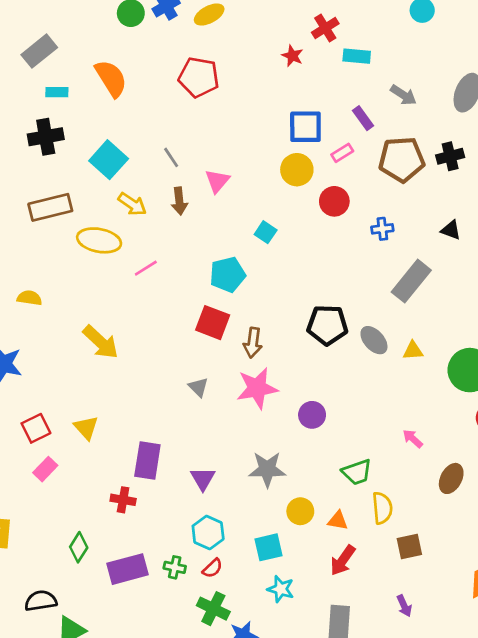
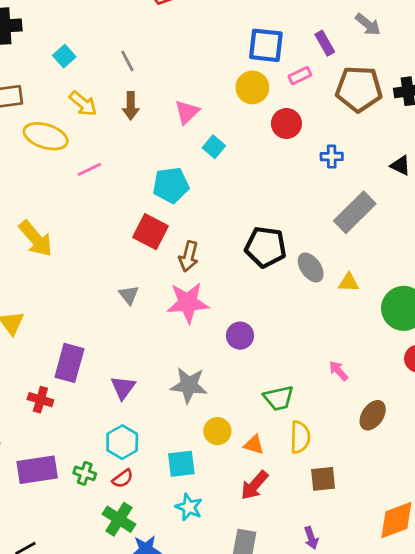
cyan square: (109, 160) -> (64, 56), size x0.6
pink triangle: (217, 181) -> (187, 112), moved

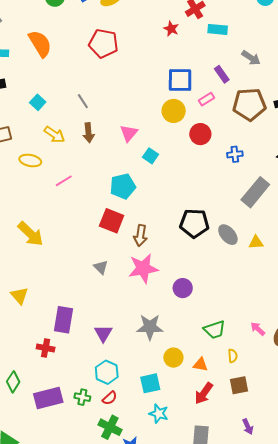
yellow ellipse: (46, 136) -> (30, 160), size x0.7
pink arrow: (339, 371) -> (258, 329), moved
yellow semicircle: (300, 437) -> (233, 356), size x0.6
brown square: (323, 479) -> (239, 385), moved

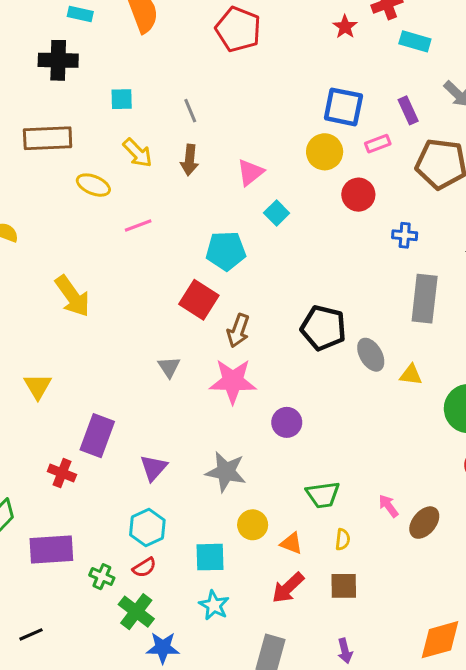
cyan square: (38, 102) -> (122, 99), turned 35
gray rectangle: (255, 192) -> (425, 299), turned -44
green cross: (82, 397) -> (102, 577), moved

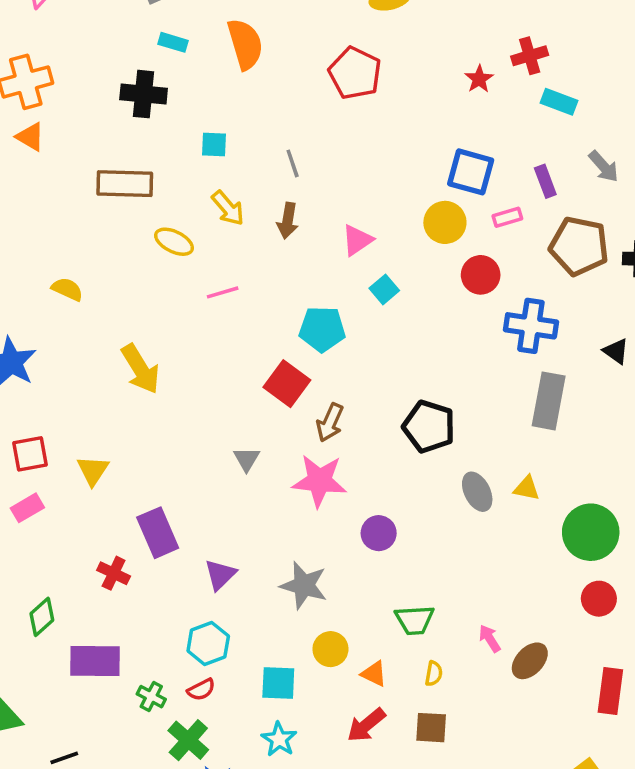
blue cross: (405, 235) -> (531, 326), size x1.8
gray ellipse: (371, 355) -> (477, 492), moved
purple rectangle: (97, 436) -> (158, 533), turned -48

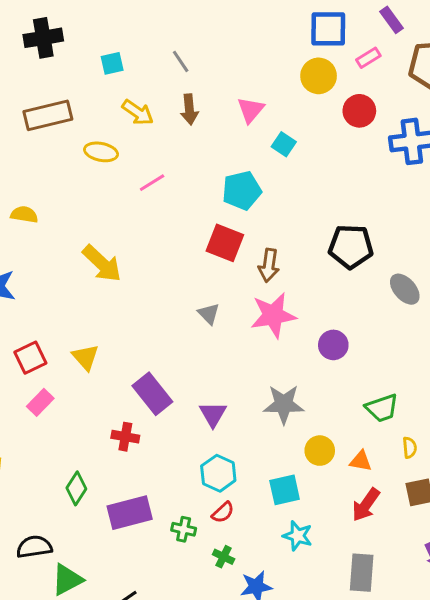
green cross: (188, 740) -> (224, 557), size x0.6

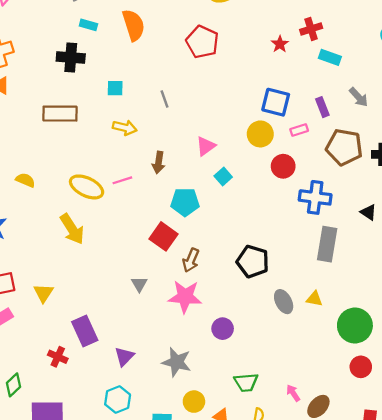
brown arrow: (189, 109) -> (158, 162), moved
yellow arrow: (138, 112) -> (125, 128), turned -35
yellow ellipse: (101, 152) -> (87, 187), moved, size x1.4

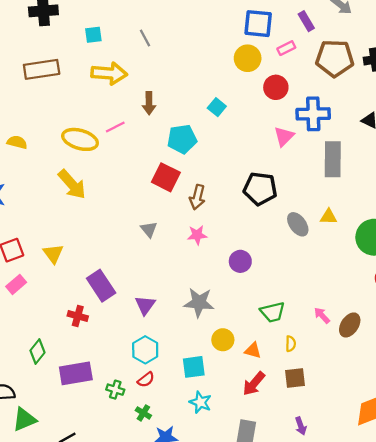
yellow arrow: (125, 128) -> (109, 73), size x1.4
pink triangle: (206, 146) -> (284, 136), moved
pink star: (185, 297) -> (197, 235), size x0.6

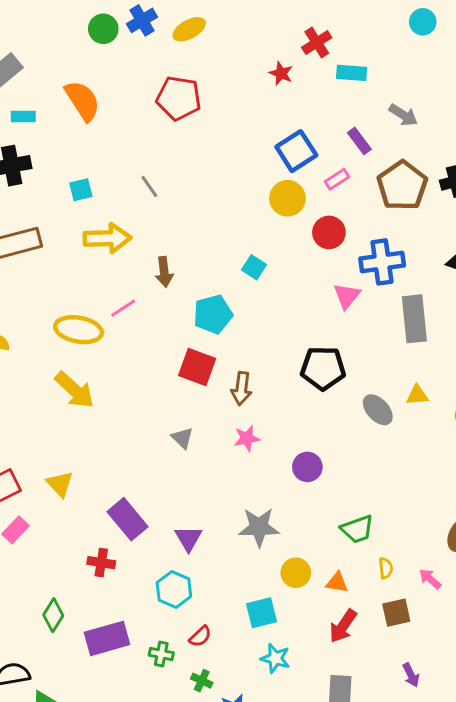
blue square: (258, 24) -> (296, 151), turned -32
brown pentagon: (335, 58) -> (402, 186), turned -30
pink arrow: (322, 315) -> (430, 579), moved
cyan hexagon: (145, 350) -> (174, 589), moved

